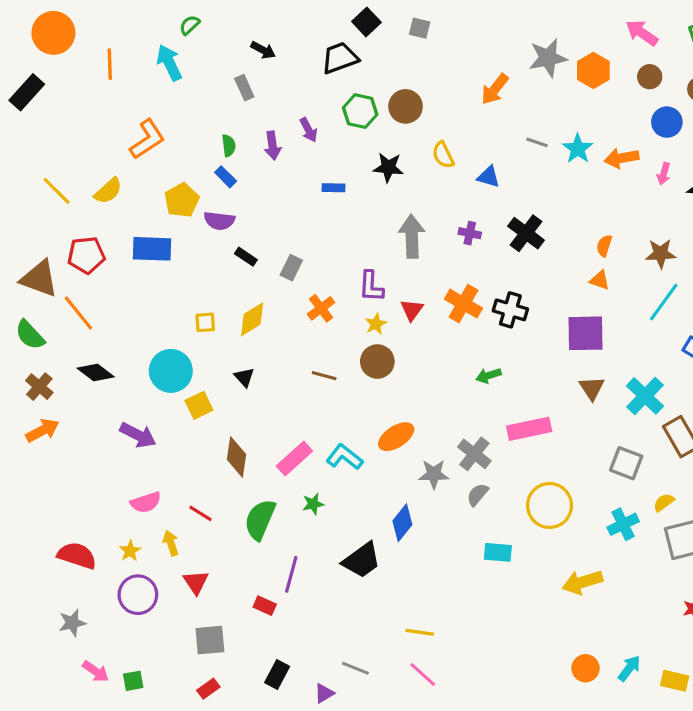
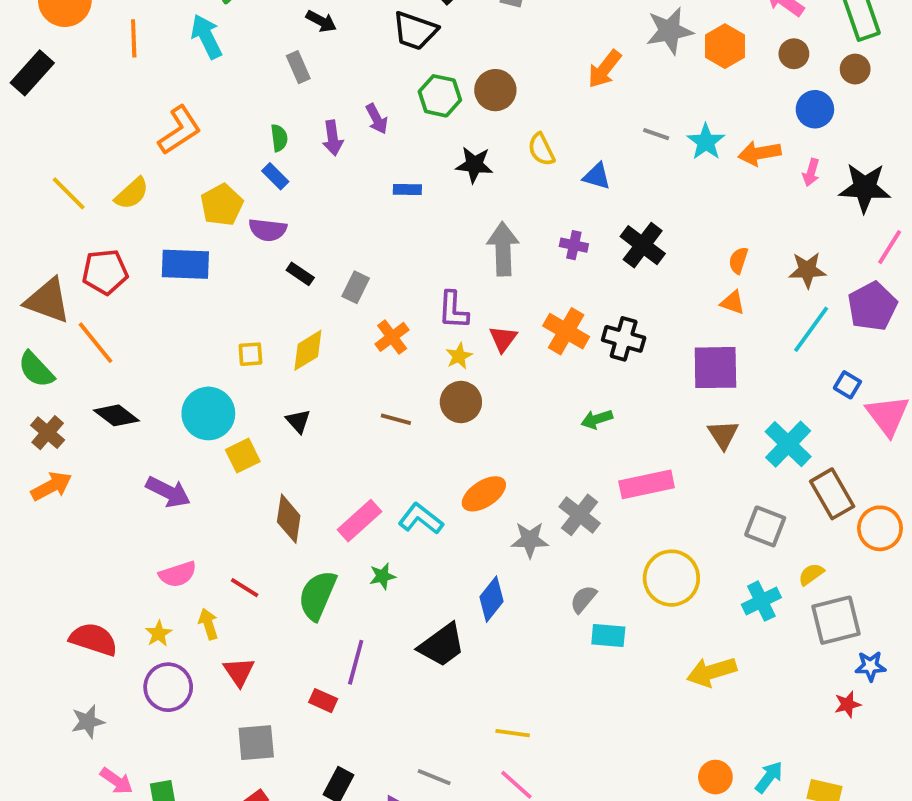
black trapezoid: (340, 58) -> (415, 31), turned -141
gray semicircle: (478, 495) -> (583, 599), moved

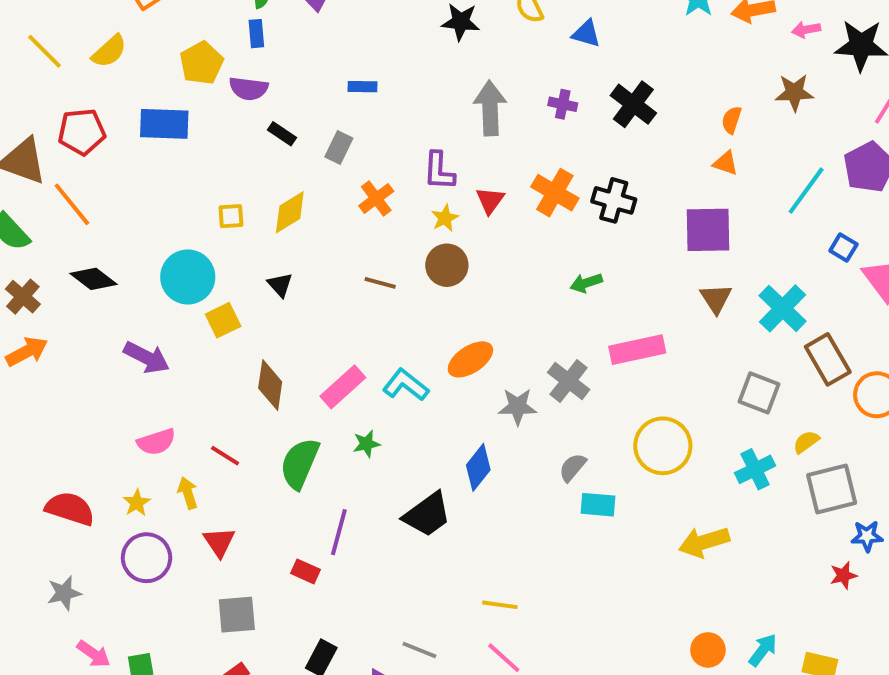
pink arrow: (811, 172) -> (806, 30), turned 64
blue rectangle: (275, 176) -> (256, 34), turned 40
blue rectangle: (407, 190) -> (362, 87), moved
brown star: (807, 270) -> (794, 92), moved

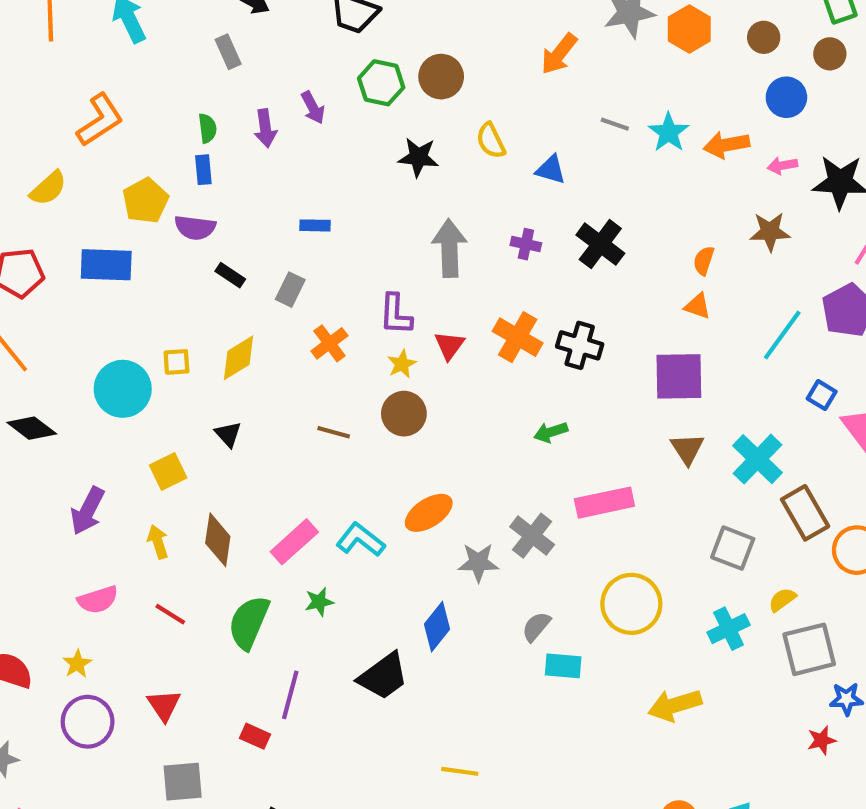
cyan circle: (188, 277) -> (123, 389), moved
purple arrow: (147, 357) -> (88, 511), turned 90
yellow arrow: (188, 493) -> (158, 542), moved

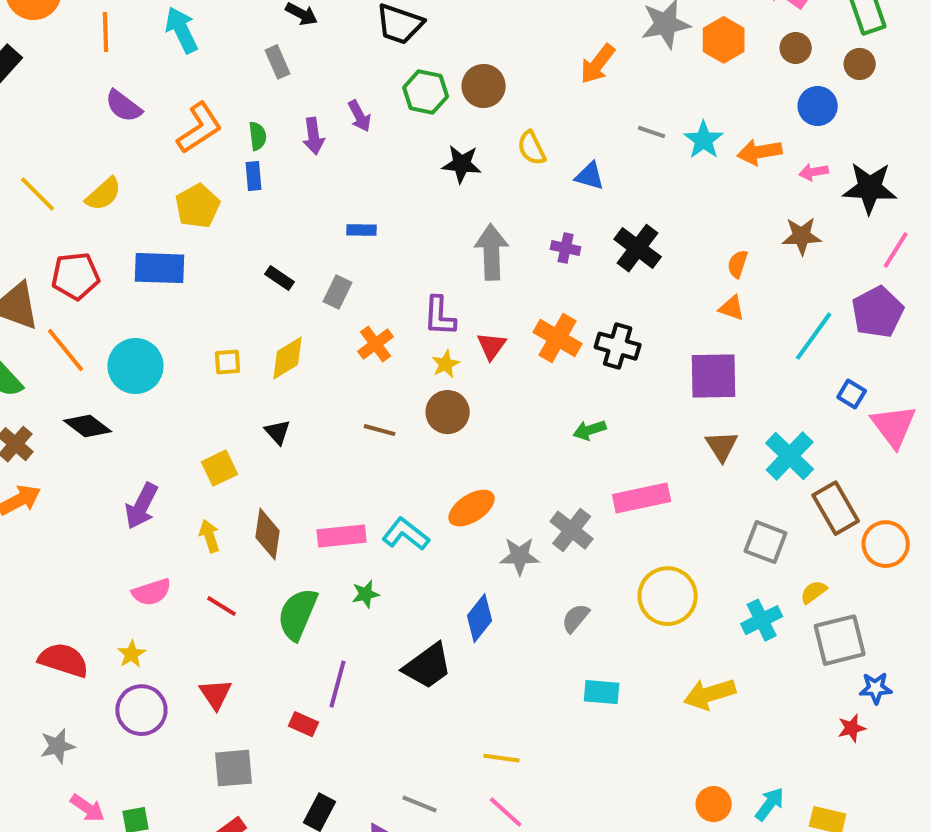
orange L-shape: (100, 120) -> (200, 128), moved
purple semicircle: (195, 228) -> (123, 106), moved, turned 30
cyan circle: (123, 389) -> (135, 366), moved
pink rectangle: (294, 542) -> (342, 536), turned 36
cyan rectangle: (563, 666) -> (602, 692), moved

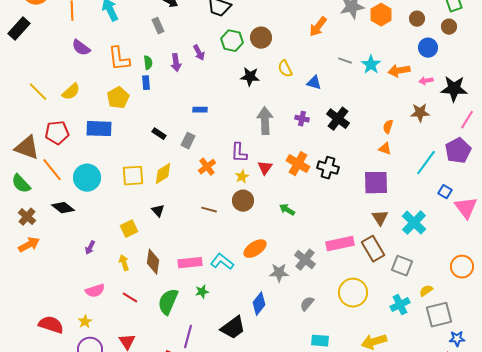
orange L-shape: (200, 128) -> (119, 59), turned 116
yellow square: (228, 362) -> (133, 176), size x1.6
green arrow: (590, 430) -> (287, 210), moved, turned 49
purple arrow: (141, 506) -> (90, 248), size x0.6
brown rectangle: (836, 508) -> (373, 249), moved

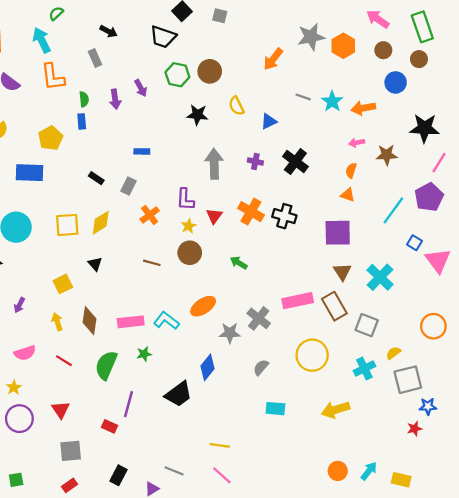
orange L-shape: (119, 59) -> (53, 77), moved
pink arrow: (426, 81) -> (357, 143), moved
blue triangle: (314, 83) -> (269, 121), turned -42

